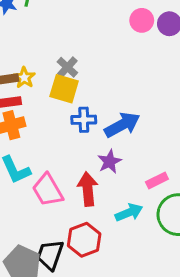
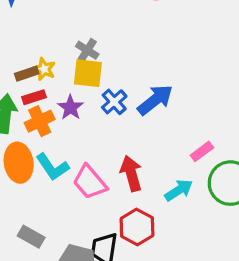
blue cross: (84, 120) -> (114, 102), turned -30
purple star: (109, 162) -> (70, 108), moved

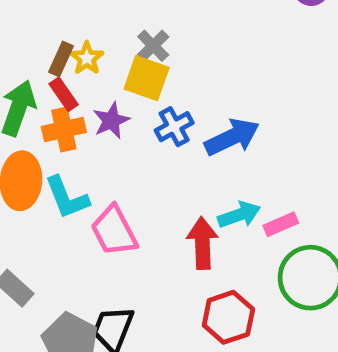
brown rectangle: (27, 74) -> (61, 59), turned -60
red rectangle: (34, 97) -> (64, 94), turned 60
red arrow: (131, 173) -> (202, 243), moved
cyan arrow: (179, 190) -> (239, 215), moved
red hexagon: (137, 227) -> (228, 317), moved

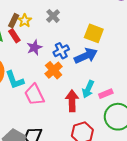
yellow square: (147, 78) -> (94, 33), moved
orange cross: (64, 129) -> (54, 70), moved, turned -30
cyan arrow: (239, 215) -> (88, 89), turned 132

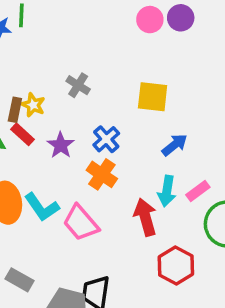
blue arrow: (86, 56) -> (175, 145), moved, size x0.7

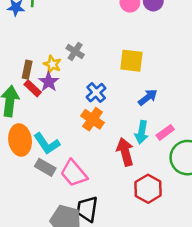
yellow star: (33, 105) -> (52, 64), moved
purple star: (61, 145) -> (49, 82), moved
pink trapezoid: (81, 223) -> (74, 173), moved
gray rectangle: (20, 280) -> (45, 167), moved

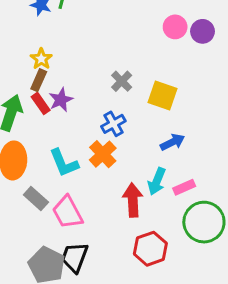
gray cross: (75, 51) -> (122, 81), moved
yellow star: (52, 64) -> (41, 59), moved
cyan L-shape: (47, 144) -> (64, 163), moved

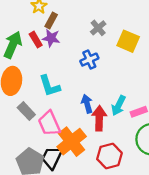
brown rectangle: (39, 80) -> (51, 20), moved
purple star: (61, 100) -> (51, 38), turned 30
blue arrow: (172, 142) -> (87, 104), moved, turned -84
orange cross: (103, 154) -> (72, 142), moved, size x1.4

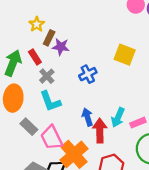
gray cross: (98, 28) -> (47, 76), moved
purple star: (51, 38) -> (61, 47), moved

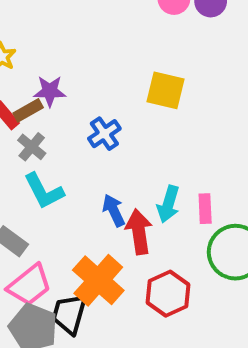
brown rectangle: (49, 38) -> (28, 110), moved, turned 42
pink rectangle: (138, 123) -> (205, 209), turned -63
pink trapezoid: (52, 138) -> (29, 285), moved, turned -95

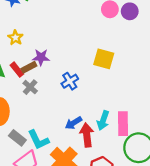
cyan L-shape: (44, 191) -> (38, 140), moved
pink rectangle: (205, 209) -> (123, 124), size x1.5
blue arrow: (114, 210) -> (73, 123), turned -98

